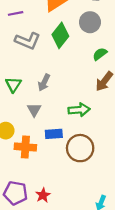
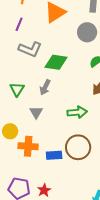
purple line: (16, 13) -> (19, 24), turned -56
green diamond: (60, 35) -> (56, 62), moved, turned 60
blue rectangle: (54, 134) -> (54, 155), moved

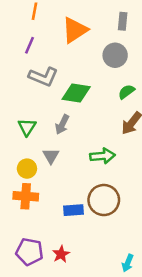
yellow circle: (10, 131) -> (27, 169), moved
orange cross: (28, 146) -> (26, 196), moved

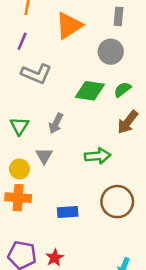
green diamond: (76, 93) -> (90, 91), moved
brown circle: (104, 200) -> (117, 202), moved

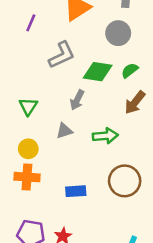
gray L-shape: (36, 74) -> (62, 55), moved, turned -48
gray arrow: (56, 123) -> (77, 100), moved
gray triangle: (44, 156) -> (64, 131), moved, turned 42

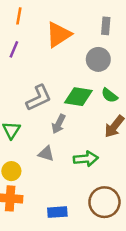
gray L-shape: (62, 55) -> (39, 98), moved
green semicircle: (130, 70) -> (109, 95), turned -105
gray triangle: (64, 131) -> (46, 154), turned 35

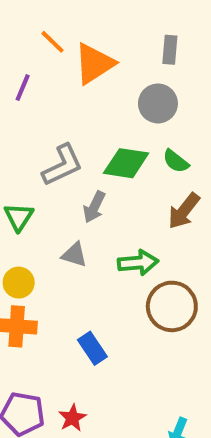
orange line: (19, 16) -> (52, 42), moved, turned -56
brown circle: (104, 202) -> (172, 306), moved
blue rectangle: (57, 212) -> (92, 348), turned 60

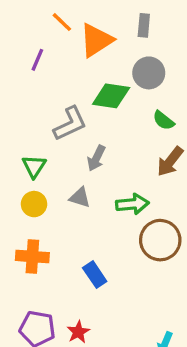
gray rectangle: (170, 50) -> (144, 25), moved
green diamond: (126, 163) -> (111, 96), moved
yellow circle: (19, 283) -> (34, 204), moved

